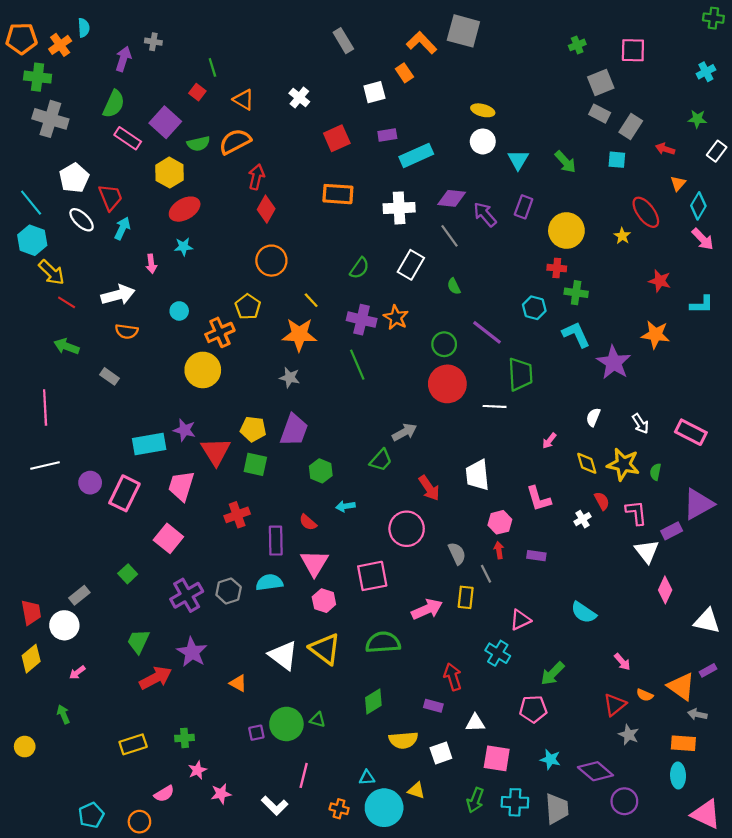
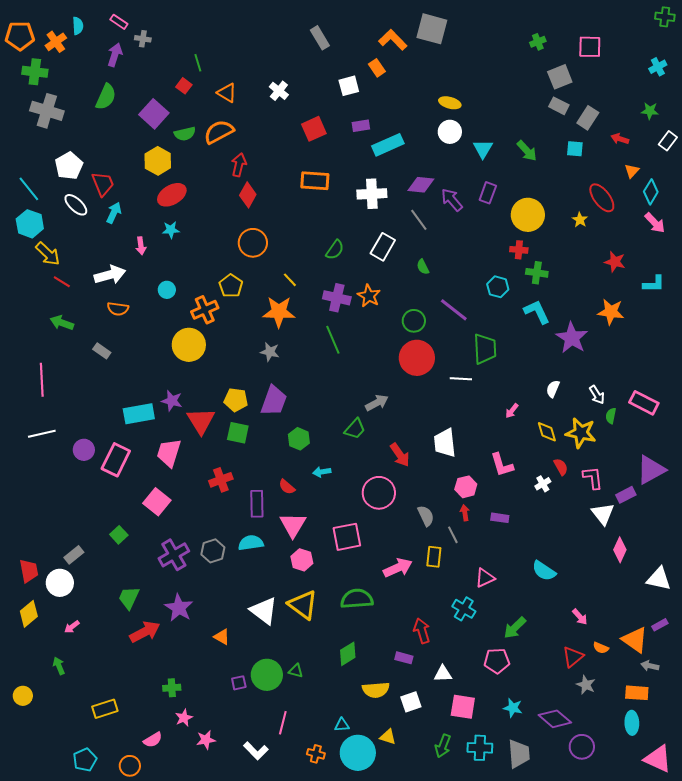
pink rectangle: (128, 138) -> (119, 22), moved, size x0.7
green semicircle: (655, 472) -> (611, 416), moved
yellow rectangle: (133, 744) -> (105, 709), moved

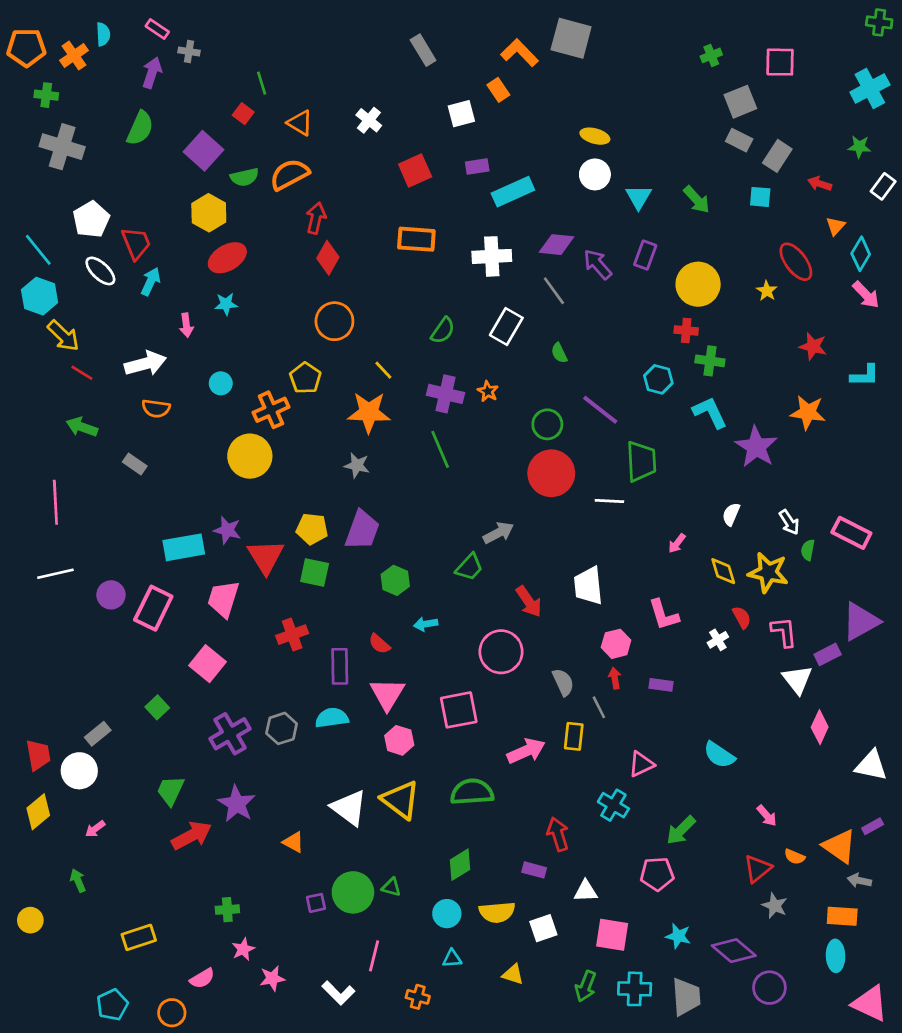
cyan cross: (658, 67) -> (870, 89), size x1.6
green cross: (35, 72) -> (46, 95), size x0.7
orange star: (369, 296) -> (488, 391), size x0.7
cyan circle: (358, 753) -> (447, 914), moved, size x0.6

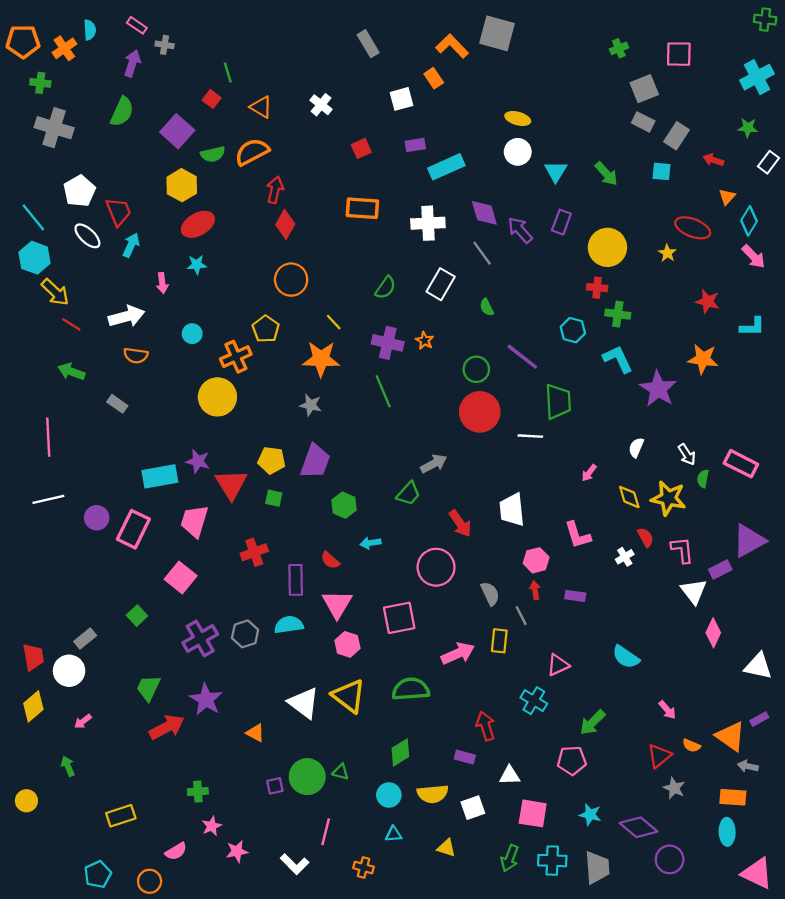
red square: (415, 170) -> (361, 148), size x0.7
purple diamond: (557, 245) -> (484, 213), turned 68
red ellipse: (796, 262) -> (693, 228), turned -32
green square: (315, 572) -> (274, 498), size x0.7

